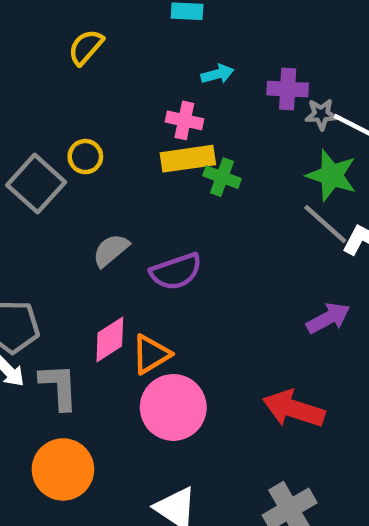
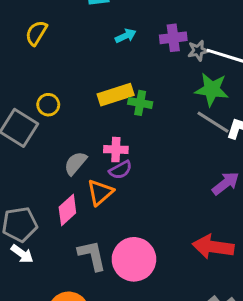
pink cross: (184, 120) -> (116, 150), moved
purple semicircle: (176, 271) -> (121, 170), size x0.7
pink diamond: (110, 340) -> (67, 210), moved
orange triangle: (151, 354) -> (100, 192), moved
gray L-shape: (59, 386) -> (92, 255), moved

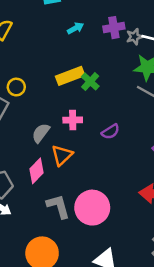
green cross: (140, 103) -> (90, 81), turned 36
purple semicircle: (121, 170) -> (110, 132), moved

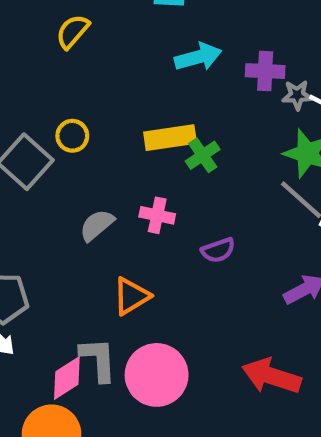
cyan arrow: (75, 28) -> (198, 57), size x1.5
orange triangle: (62, 155) -> (131, 296), moved
pink diamond: (36, 171) -> (67, 378), moved

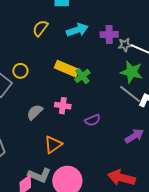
yellow semicircle: (73, 31) -> (40, 28), moved
yellow rectangle: (170, 138) -> (67, 69), turned 35
gray L-shape: (98, 359) -> (39, 175), turned 120

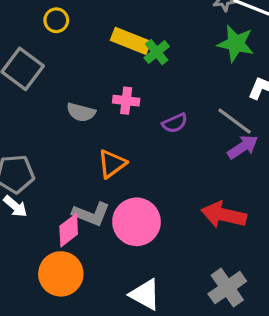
yellow circle: (20, 71) -> (56, 20), moved
gray line: (130, 94) -> (235, 121), moved
gray semicircle: (35, 112) -> (81, 112), turned -120

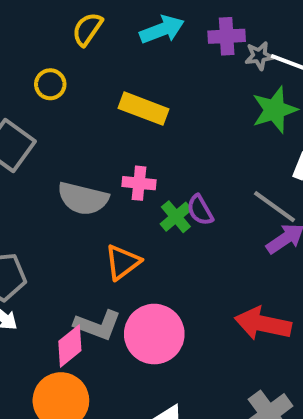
green star: (236, 44) -> (275, 110), turned -30
green cross: (157, 52) -> (176, 217), moved
gray semicircle: (81, 112) -> (83, 198), size x1.4
purple semicircle: (175, 123) -> (200, 210), turned 85

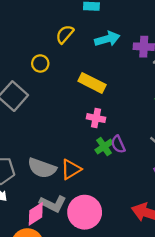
pink cross: (139, 183) -> (96, 118), moved
gray semicircle: (83, 198) -> (42, 168), moved

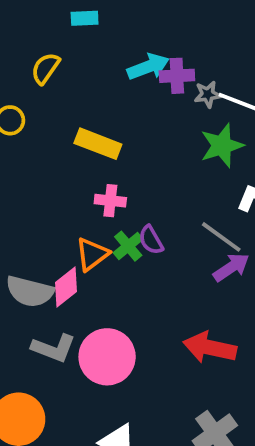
cyan arrow: (107, 39) -> (148, 67), moved
orange triangle: (71, 169) -> (92, 254), moved
pink diamond: (36, 214) -> (66, 287), moved

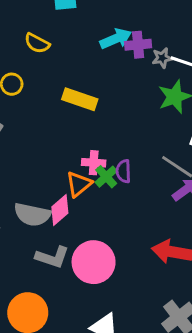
yellow semicircle: (45, 68) -> (37, 43), turned -95
pink cross: (110, 201) -> (94, 163), moved
purple semicircle: (151, 240) -> (123, 171), turned 30

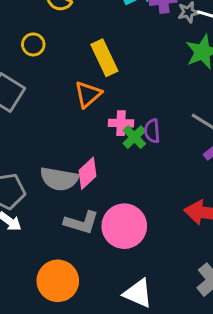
yellow rectangle: (80, 99) -> (104, 58), turned 48
orange triangle: (79, 184) -> (88, 94), moved

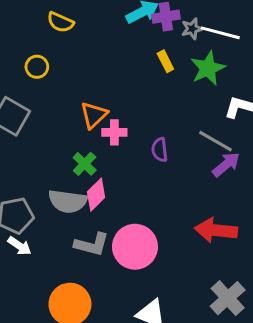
yellow rectangle: (104, 58) -> (165, 61), moved, size x0.6
pink cross: (121, 123) -> (114, 132), moved
green cross: (134, 137) -> (85, 164), moved

